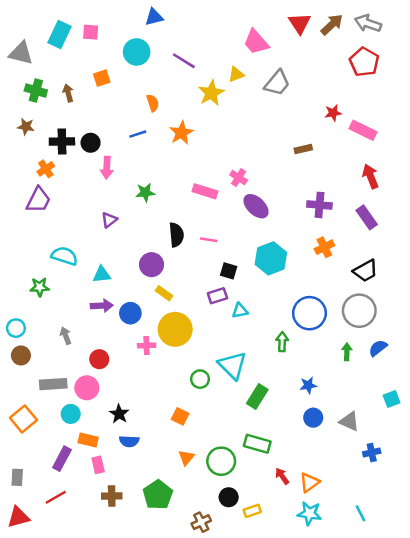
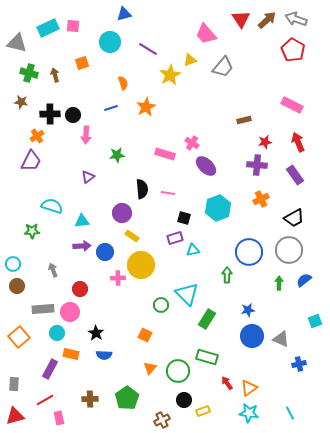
cyan rectangle: (59, 35) -> (48, 28), turned 40
red star: (333, 113) -> (265, 142), moved
blue circle: (313, 418) -> (252, 336), size x1.5
pink rectangle: (98, 465) -> (59, 418), moved

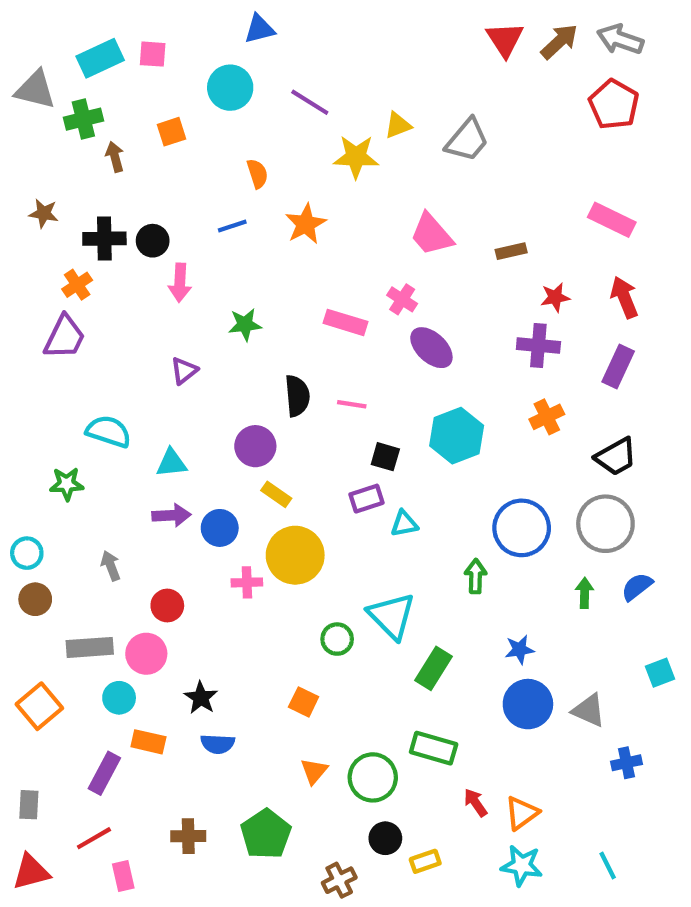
pink trapezoid: (206, 34) -> (431, 234), moved
green cross: (29, 73) -> (83, 119), moved, turned -30
yellow star: (170, 75) -> (356, 157), turned 30
purple rectangle: (295, 175) -> (618, 366), turned 60

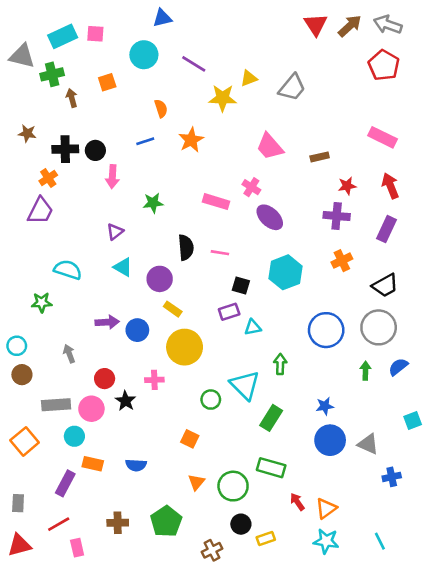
cyan triangle: (171, 463) -> (123, 267), moved, turned 36
green arrow: (475, 576) -> (280, 364), moved
pink cross: (247, 582) -> (154, 380), moved
black star: (201, 698) -> (126, 401), moved

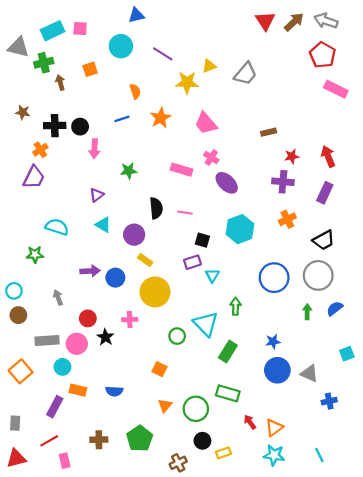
pink rectangle: (383, 137) -> (336, 89), moved
pink trapezoid: (270, 146) -> (206, 123), moved
cyan triangle: (253, 327) -> (212, 275), turned -48

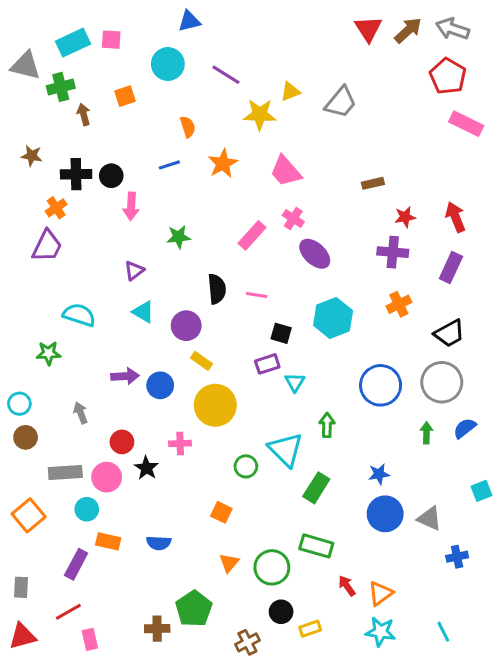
pink rectangle: (182, 170) -> (252, 235), turned -65
brown cross: (99, 440) -> (157, 629), moved

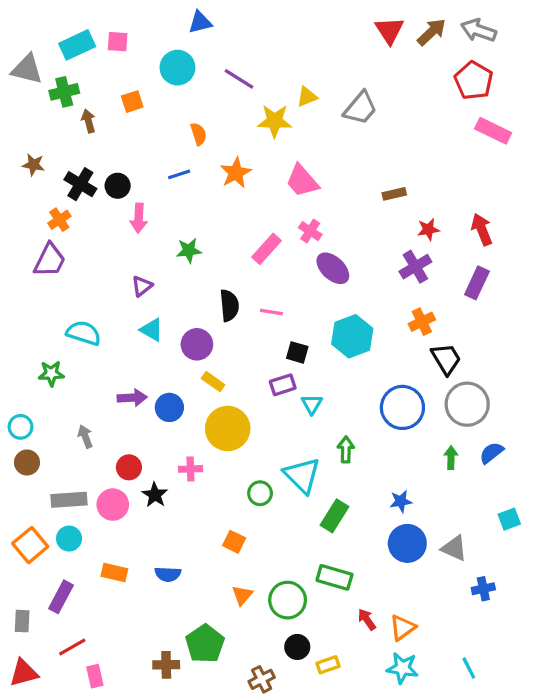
black cross: (76, 174) -> (80, 184), turned 32
purple cross: (393, 252) -> (415, 267), turned -36
black trapezoid: (449, 333) -> (446, 359), moved, turned -92
cyan circle: (87, 509) -> (69, 539), moved
purple rectangle: (76, 564) -> (61, 597), moved

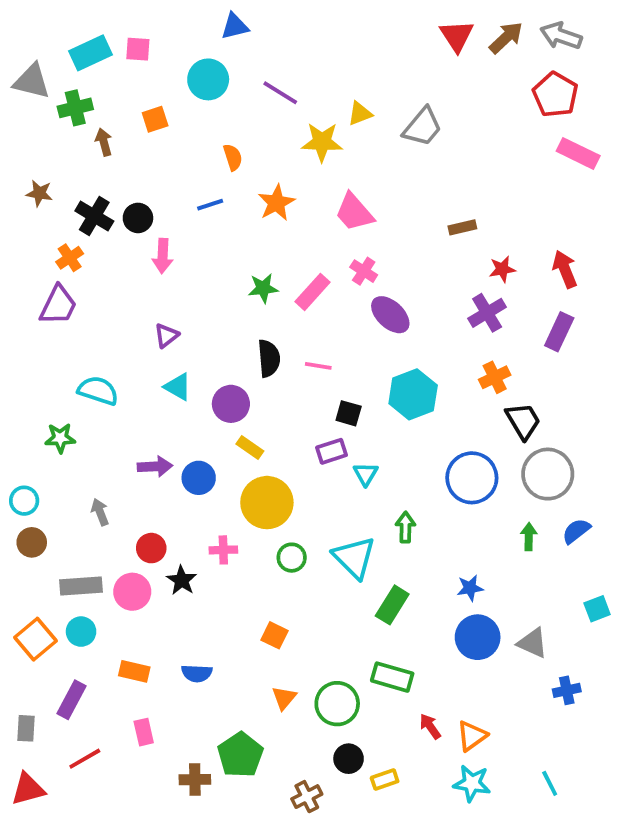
green star: (189, 250) -> (263, 288), moved
green circle: (260, 493) -> (292, 558), moved
pink rectangle: (95, 676) -> (144, 732), moved

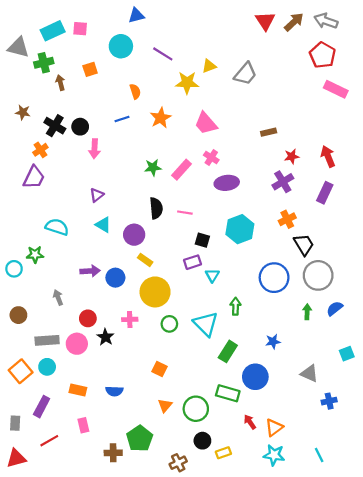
purple ellipse: (390, 315) -> (227, 183), turned -50
cyan circle: (24, 501) -> (14, 269), moved
blue circle: (478, 637) -> (255, 377), moved

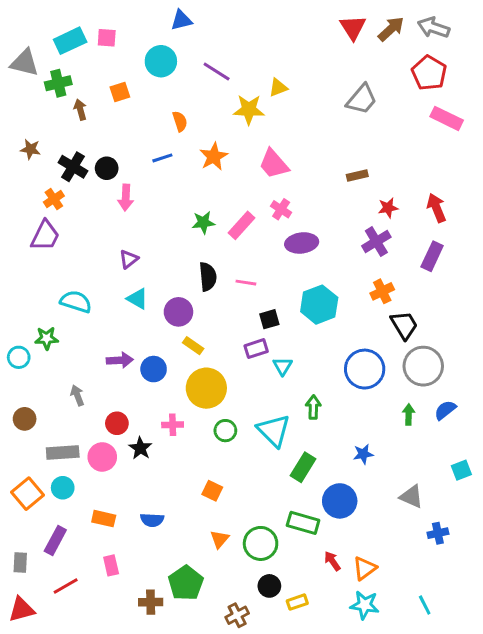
gray trapezoid: (245, 74) -> (362, 99), moved
black square: (202, 240) -> (269, 319), turned -32

